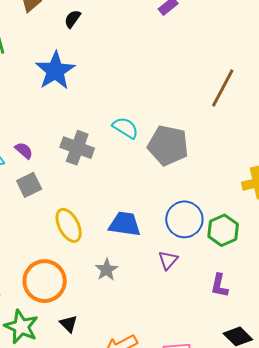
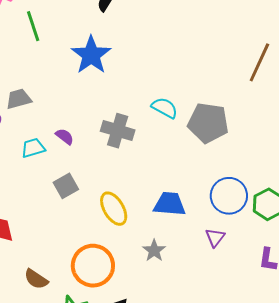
gray square: (29, 185) -> (66, 186), moved

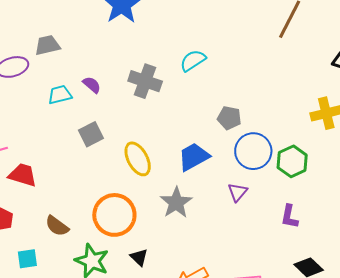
cyan semicircle: (165, 108) -> (193, 60), turned -64
gray pentagon: (208, 123) -> (229, 118), moved, size x0.6
blue trapezoid: (170, 204) -> (194, 157), turned -36
gray star: (154, 251) -> (176, 203), size x1.4

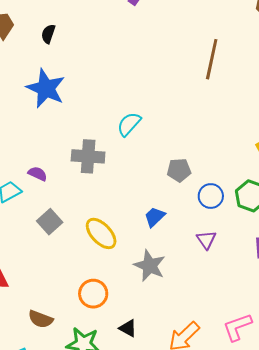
blue circle: (253, 151) -> (211, 196), size x0.7
blue trapezoid: (194, 157) -> (155, 217), size x0.7
orange circle: (114, 215) -> (93, 294), size x0.7

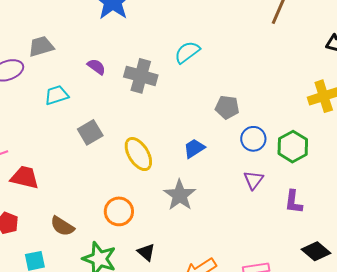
purple semicircle: (38, 174) -> (96, 67), moved
purple triangle: (206, 240) -> (253, 180), moved

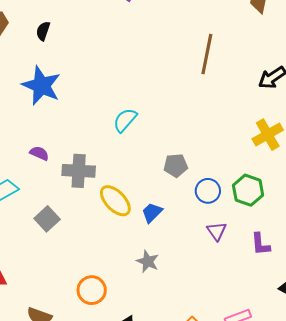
gray cross: (141, 76) -> (79, 171), moved
yellow ellipse: (138, 154) -> (115, 201), moved
gray star: (180, 195) -> (148, 261), size x0.7

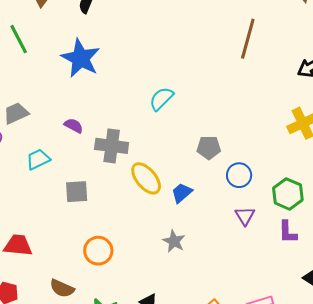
green hexagon: (248, 190) -> (288, 194), moved
gray square: (47, 219) -> (77, 192), turned 35
orange circle: (92, 290) -> (98, 251), moved

